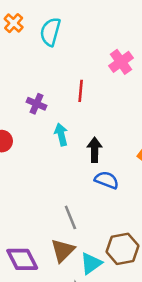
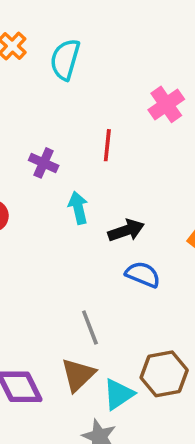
black arrow: (95, 150) -> (126, 230), turned 70

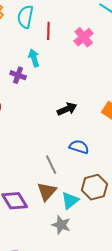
red line: (107, 145) -> (48, 31), moved
cyan arrow: (78, 208) -> (34, 58), moved
blue semicircle: (143, 274) -> (79, 147), moved

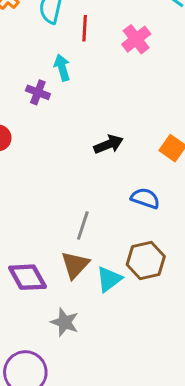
blue semicircle: (79, 147) -> (145, 198), moved
gray line: (51, 165) -> (83, 226), turned 42
gray star: (61, 225) -> (65, 322), moved

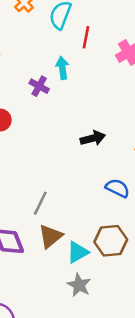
gray line: (83, 226) -> (40, 203), moved
gray star: (65, 322) -> (79, 285), moved

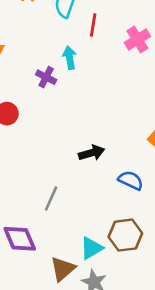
black arrow: (93, 138) -> (92, 153), moved
brown triangle: (50, 236) -> (63, 269), moved

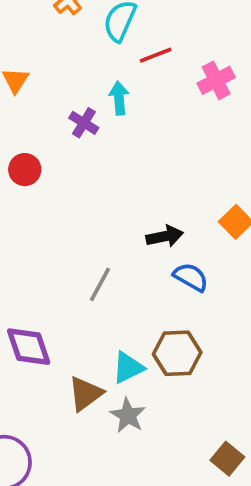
red line: (93, 25) -> (156, 55), turned 55
black arrow: (92, 153) -> (165, 236), moved
gray line: (51, 198) -> (100, 284), moved

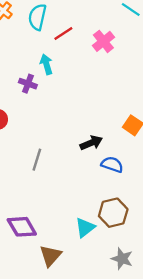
gray line: (100, 284) -> (37, 160), moved
brown triangle: (85, 394) -> (50, 256), moved
gray star: (128, 415) -> (122, 259), moved

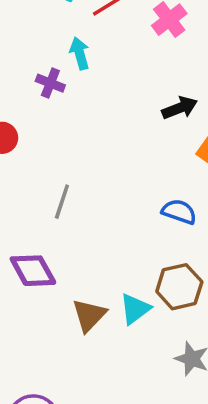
black arrow: (91, 143) -> (180, 108), moved
purple diamond: (22, 227) -> (33, 271), moved
brown triangle: (50, 256) -> (89, 315), moved

